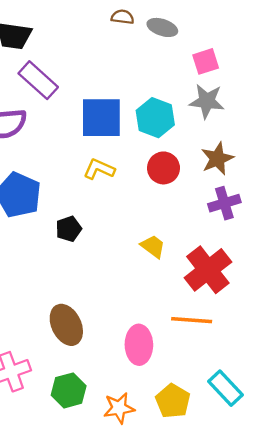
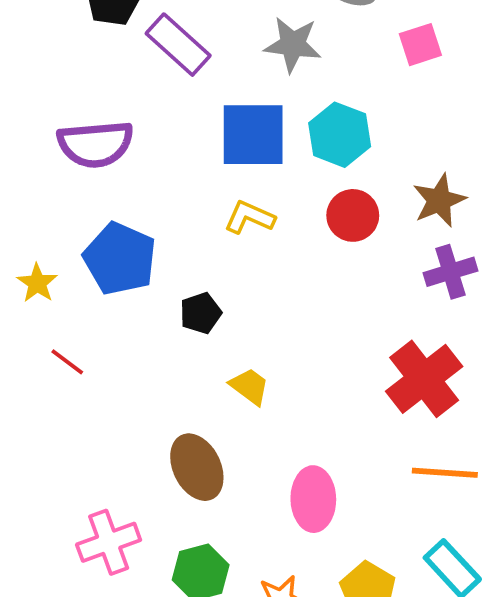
purple rectangle: (38, 80) -> (178, 45), moved
gray star: (207, 101) -> (293, 45), moved
yellow trapezoid: (153, 246) -> (249, 386), moved
orange line: (192, 320) -> (445, 473), moved

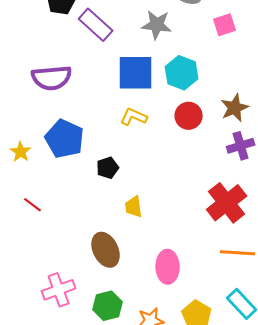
red line: (67, 362) -> (33, 205), moved
yellow trapezoid: (249, 386) -> (134, 207), turned -135

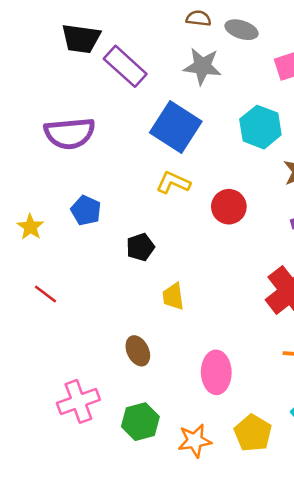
blue square: (136, 73) -> (176, 127), turned 33
cyan hexagon: (182, 73) -> (260, 127), moved
red circle: (189, 116) -> (229, 207), moved
blue pentagon: (65, 139) -> (86, 210), size x0.6
brown ellipse: (106, 250) -> (138, 351), size x0.7

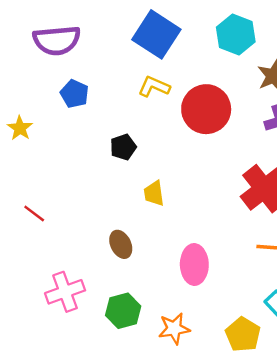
red circle: (229, 207) -> (206, 109), size x1.5
blue pentagon: (86, 210) -> (75, 94), moved
red line: (46, 294) -> (34, 214), moved
yellow pentagon: (253, 433) -> (243, 334), moved

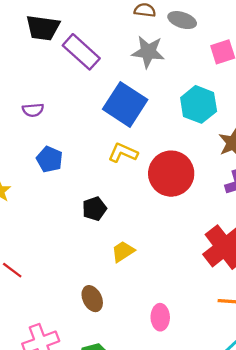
purple semicircle: (57, 40) -> (33, 110), size x0.5
yellow trapezoid: (154, 193) -> (123, 251), turned 65
pink ellipse: (194, 264) -> (160, 317), size x0.7

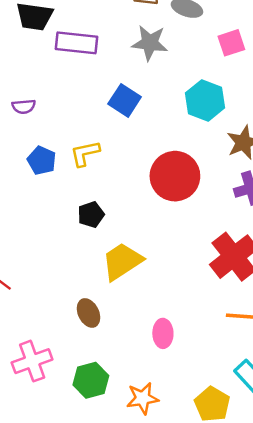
purple rectangle: (81, 52) -> (76, 43), turned -36
blue square: (125, 104) -> (125, 100), size x0.7
yellow L-shape: (123, 153) -> (85, 153), moved, turned -36
yellow trapezoid: (123, 251) -> (122, 261), size x1.6

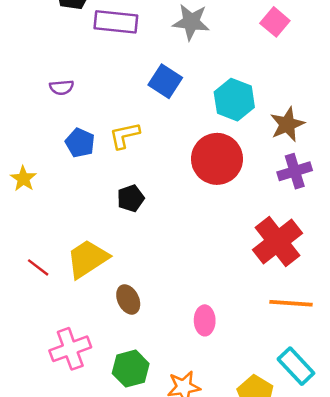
pink square: (231, 43) -> (275, 22), turned -32
cyan hexagon: (205, 100) -> (234, 100), moved
yellow trapezoid: (122, 261) -> (87, 259), moved

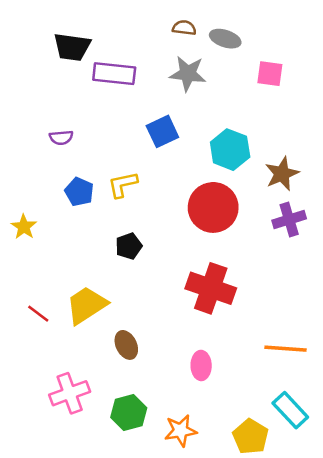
pink square: (275, 22) -> (270, 74), turned -32
blue square: (165, 81) -> (162, 131), turned 32
red cross: (277, 242) -> (211, 288), moved, turned -33

